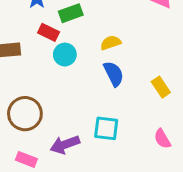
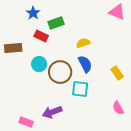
cyan circle: (65, 55) -> (39, 64), moved
brown circle: (25, 114) -> (60, 72), moved
cyan square: (106, 128) -> (80, 89), moved

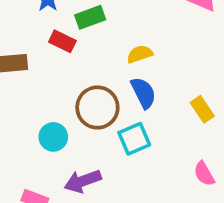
cyan circle: (39, 64) -> (53, 137), moved
cyan square: (80, 89) -> (134, 139), turned -30

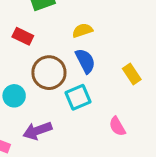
red rectangle: (62, 41) -> (23, 36), moved
pink semicircle: (204, 174) -> (117, 126), moved

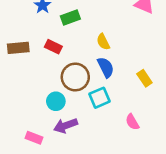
yellow semicircle: (82, 30) -> (103, 42), turned -98
cyan circle: (14, 96) -> (56, 101), moved

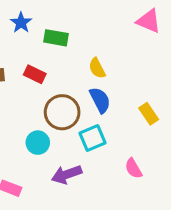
green rectangle: (70, 18) -> (56, 38), turned 30
purple arrow: (66, 126) -> (67, 174), moved

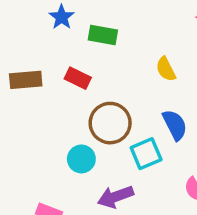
yellow semicircle: (97, 68) -> (166, 69), moved
blue semicircle: (100, 100) -> (175, 125), moved

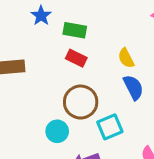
red rectangle: (78, 78) -> (76, 58), moved
blue semicircle: (175, 125) -> (133, 87), moved

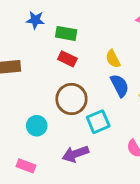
blue star: (41, 16) -> (35, 20), turned -30
cyan circle: (57, 131) -> (37, 126), moved

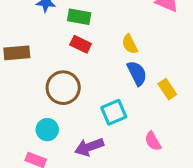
brown circle: (71, 99) -> (63, 88), moved
cyan circle: (37, 126) -> (47, 130), moved

